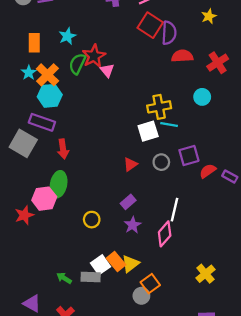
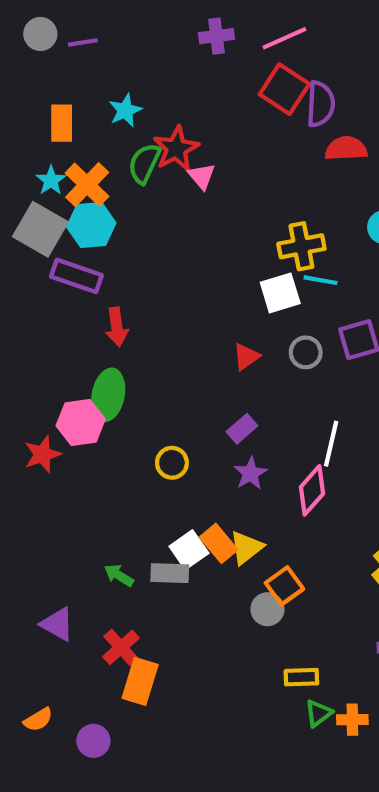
gray square: (23, 143) -> (40, 229), moved

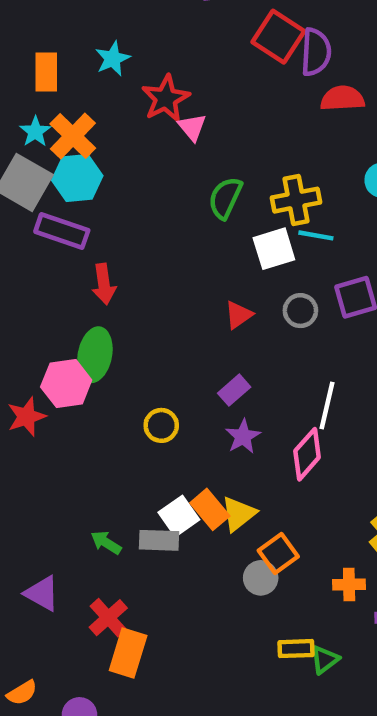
green semicircle: (144, 163) -> (225, 198), moved
green triangle: (318, 713) -> (325, 660), moved
orange cross: (352, 720) -> (349, 585), moved

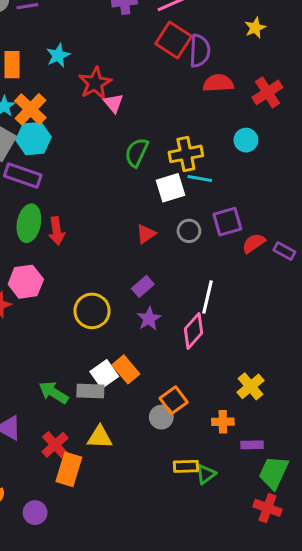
red arrow: (104, 284) -> (57, 231), moved
green ellipse: (95, 355) -> (29, 223), moved
yellow circle: (161, 425) -> (92, 311), size x1.5
yellow triangle: (239, 514) -> (100, 437), moved, turned 40
green arrow: (106, 543) -> (54, 393), size x1.4

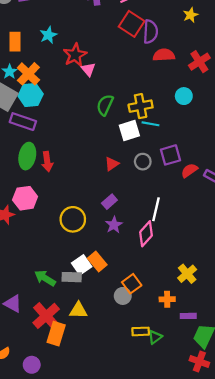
red cross: (55, 445) -> (46, 316), size x1.4

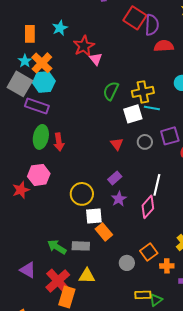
red triangle: (112, 164) -> (117, 144), turned -32
white square: (82, 265) -> (94, 216), moved, turned 30
orange square: (132, 284) -> (149, 252), moved

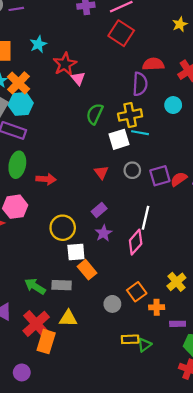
purple semicircle: (152, 25) -> (140, 84), moved
purple square: (170, 136) -> (160, 176), moved
red arrow: (59, 142) -> (46, 179), moved, turned -78

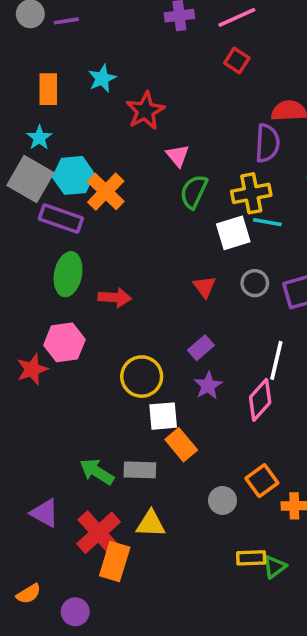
red square: (121, 33) -> (237, 60), size x0.6
pink triangle: (78, 79) -> (178, 156), moved
orange cross: (18, 83) -> (106, 192), moved

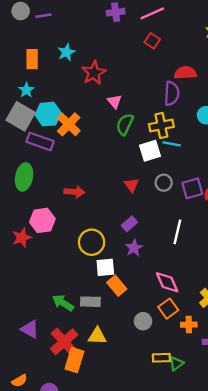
green ellipse: (68, 274) -> (24, 177), moved
pink diamond: (260, 400) -> (167, 282), moved, turned -65

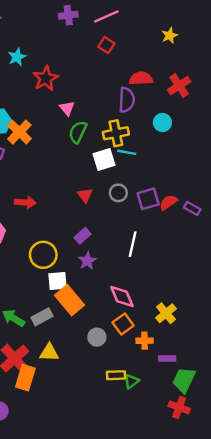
orange rectangle: (117, 286) -> (69, 300), size x1.4
gray rectangle: (90, 302) -> (42, 317), turned -30

